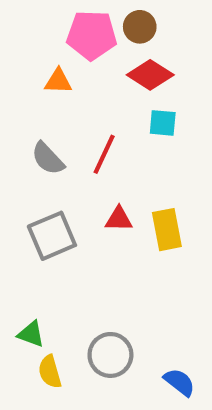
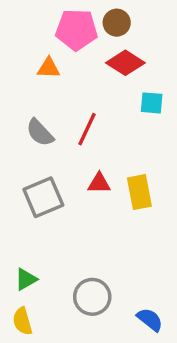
cyan square: (163, 123) -> (152, 103), moved
green triangle: (31, 334) -> (26, 279), turned -50
yellow semicircle: (50, 372) -> (22, 321), moved

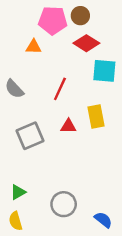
cyan square: (152, 103) -> (104, 71), size x1.5
gray semicircle: (40, 133) -> (14, 89), moved
yellow rectangle: (139, 192) -> (96, 116), moved

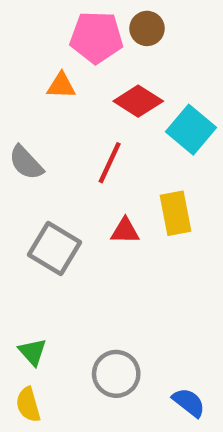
red diamond: (86, 43) -> (138, 101), moved
cyan square: (104, 71) -> (191, 130), turned 35
gray square: (30, 136) -> (55, 248), turned -36
green triangle: (18, 192) -> (33, 352), turned -42

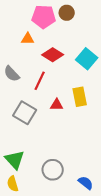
red diamond: (138, 101) -> (53, 55), moved
red line: (110, 163) -> (40, 81), moved
green triangle: (33, 352) -> (15, 160), size x1.5

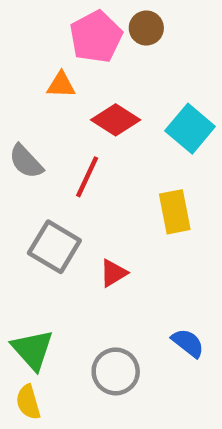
pink pentagon: (44, 17) -> (96, 37), turned -30
red triangle: (57, 105) -> (113, 273), moved, turned -32
blue semicircle: (86, 183) -> (188, 343), moved

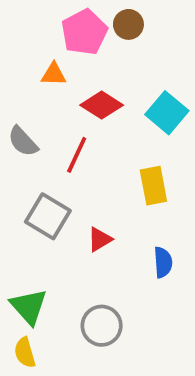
blue semicircle: (188, 343) -> (163, 262), moved, turned 48

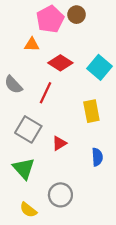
green triangle: (29, 306) -> (24, 168), moved
yellow semicircle: (25, 353) -> (28, 210), moved, turned -36

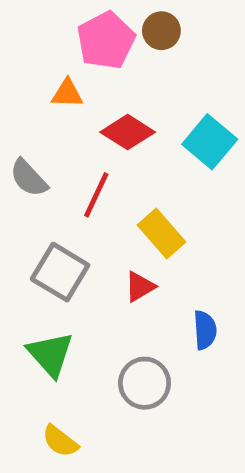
yellow rectangle: (91, 111) -> (161, 233), moved, turned -30
red triangle: (59, 143) -> (140, 287), moved
gray circle: (60, 195) -> (145, 383), moved

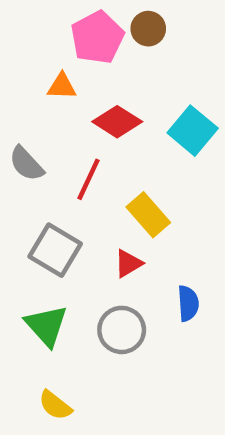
gray circle: (145, 383) -> (122, 330), moved

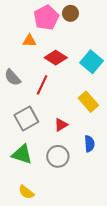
yellow rectangle: (148, 215) -> (88, 102), moved
gray square: (55, 250) -> (26, 119), turned 30
green triangle: (46, 326) -> (22, 154), turned -30

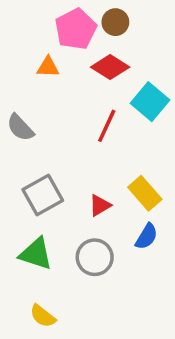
red diamond: (56, 58) -> (110, 67), moved
red line: (42, 85) -> (107, 126), moved
yellow rectangle: (88, 102) -> (145, 193), moved
blue semicircle: (89, 144) -> (147, 236), turned 35

